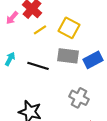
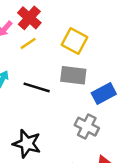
yellow line: (40, 30) -> (28, 43), moved
blue rectangle: (93, 60) -> (104, 94), moved

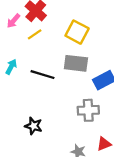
gray cross: (87, 127) -> (88, 110), turned -30
black star: (27, 144) -> (34, 126), size x0.7

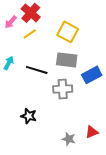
gray cross: (88, 110) -> (63, 89), moved

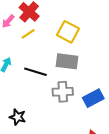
blue rectangle: (92, 75) -> (93, 98), moved
black star: (29, 116) -> (18, 117), moved

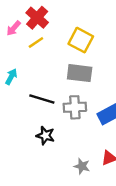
black line: (35, 72) -> (42, 99), moved
black star: (18, 117) -> (45, 136), moved

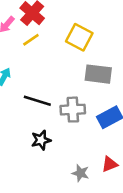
gray rectangle: (80, 73) -> (98, 74), moved
black star: (45, 136) -> (41, 140), turned -30

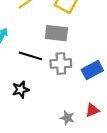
gray rectangle: (98, 74) -> (56, 33), moved
black star: (41, 140) -> (21, 90), moved

